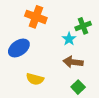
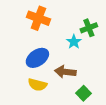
blue ellipse: (19, 48) -> (37, 58), moved
brown arrow: (73, 62) -> (65, 72), moved

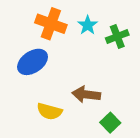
cyan star: (74, 42) -> (88, 25), moved
blue ellipse: (37, 58) -> (33, 62), moved

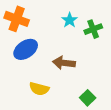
orange cross: (51, 24) -> (17, 19), moved
brown arrow: (86, 94) -> (64, 63), moved

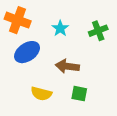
cyan star: (70, 20) -> (60, 28), moved
green square: (88, 98) -> (79, 94), moved, turned -35

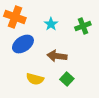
green square: (79, 94) -> (67, 79), turned 32

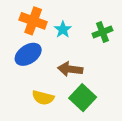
orange cross: (15, 17) -> (33, 21), moved
green square: (67, 79) -> (83, 98), size x1.5

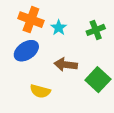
green square: (83, 98) -> (98, 80), moved

